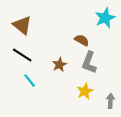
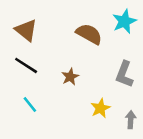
brown semicircle: (82, 40) -> (89, 34), moved, size x1.5
gray L-shape: (89, 63) -> (124, 74), moved
cyan line: (30, 81) -> (30, 104), moved

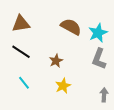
cyan star: (124, 21) -> (98, 33), moved
brown triangle: (26, 30) -> (21, 24), turned -48
yellow star: (100, 108) -> (63, 86), moved

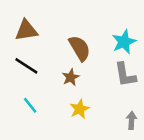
brown semicircle: (71, 27) -> (80, 48), moved, turned 30
gray L-shape: (99, 59) -> (125, 75), turned -30

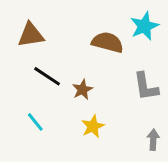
cyan star: (124, 42) -> (144, 26), moved
brown semicircle: (80, 48) -> (108, 42), moved, turned -44
black line: (26, 66) -> (47, 76), moved

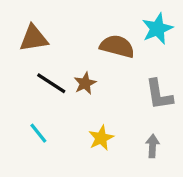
brown star: (82, 90) -> (85, 83), moved
gray arrow: (153, 140) -> (153, 146), moved

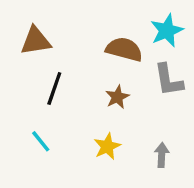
black line: (51, 83) -> (54, 88), turned 76
brown star: (85, 83) -> (117, 97), moved
gray L-shape: (159, 95) -> (168, 80), moved

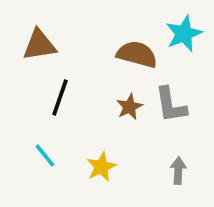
gray L-shape: (168, 80) -> (171, 105), moved
yellow star: (107, 146) -> (101, 167), moved

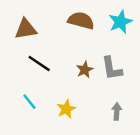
brown semicircle: (137, 54) -> (81, 21), moved
black line: (60, 97) -> (39, 64), turned -75

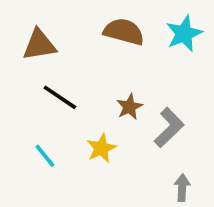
gray L-shape: (112, 68) -> (169, 128), moved, turned -125
yellow star: (66, 109) -> (101, 148), moved
gray arrow: (117, 111) -> (182, 188), moved

